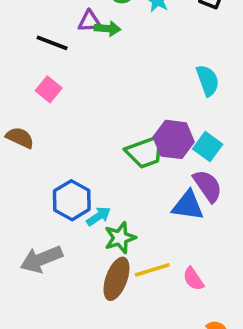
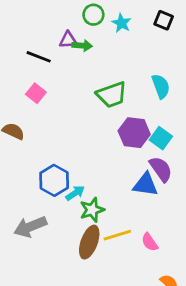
green trapezoid: (145, 152) -> (112, 95), moved

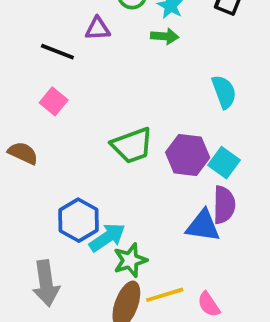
green arrow: (82, 46) -> (165, 36), moved
green trapezoid: (112, 95) -> (132, 145), moved
purple semicircle: (161, 169) -> (224, 205), turned 36
cyan arrow: (75, 193) -> (107, 237), size x1.4
gray arrow: (30, 227) -> (46, 283), turned -76

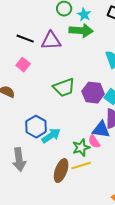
purple triangle: (98, 29) -> (51, 41), moved, size x1.5
green arrow: (165, 36) -> (81, 31), size x1.6
green star: (130, 260) -> (81, 148), moved
pink semicircle: (209, 304) -> (94, 142), moved

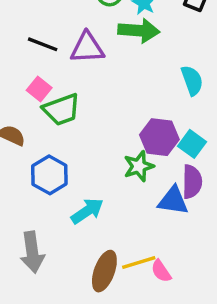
green trapezoid: (64, 88) -> (61, 110), moved
blue hexagon: (36, 127) -> (49, 175), moved
pink semicircle: (94, 142) -> (161, 271), moved
green star: (81, 148) -> (139, 166), moved

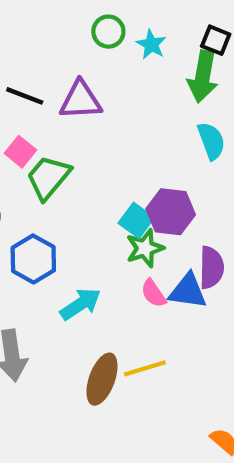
green arrow: (139, 31) -> (203, 77), moved, turned 96
green trapezoid: (61, 110) -> (48, 177), turned 150
cyan square: (192, 144) -> (136, 220), moved
pink semicircle: (161, 271) -> (153, 293), moved

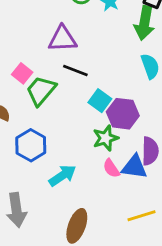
black line: (25, 96) -> (75, 71), moved
cyan square: (136, 220) -> (100, 101), moved
yellow line: (145, 368) -> (142, 216), moved

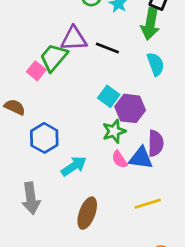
black line: (75, 71) -> (107, 48), moved
green trapezoid: (41, 91) -> (54, 57), moved

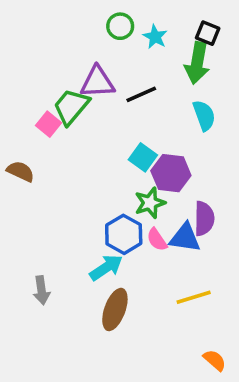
black line: (107, 48) -> (141, 94), turned -45
blue hexagon: (44, 138) -> (124, 234), moved
cyan arrow: (74, 166) -> (106, 268), moved
gray arrow: (31, 198) -> (42, 290), size x0.7

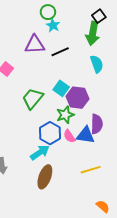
black square: (208, 33) -> (99, 16), turned 32
cyan star: (155, 37) -> (53, 25), moved
green trapezoid: (71, 107) -> (33, 99), moved

